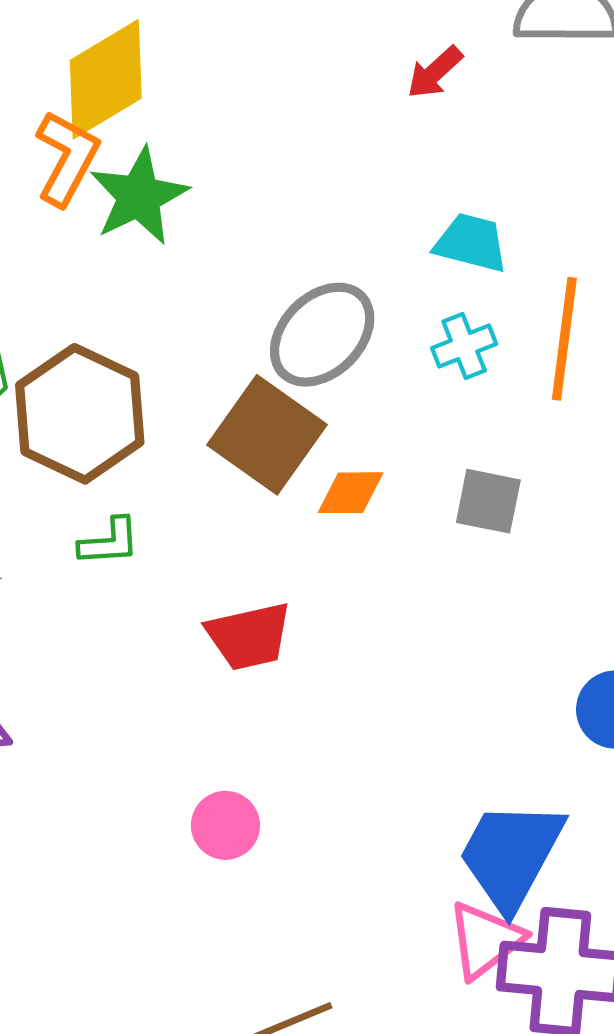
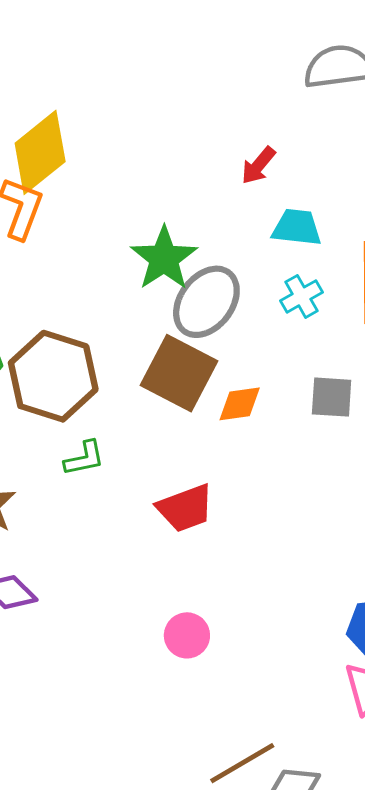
red arrow: (435, 72) -> (258, 165), moved
green star: (139, 196) -> (164, 258), moved

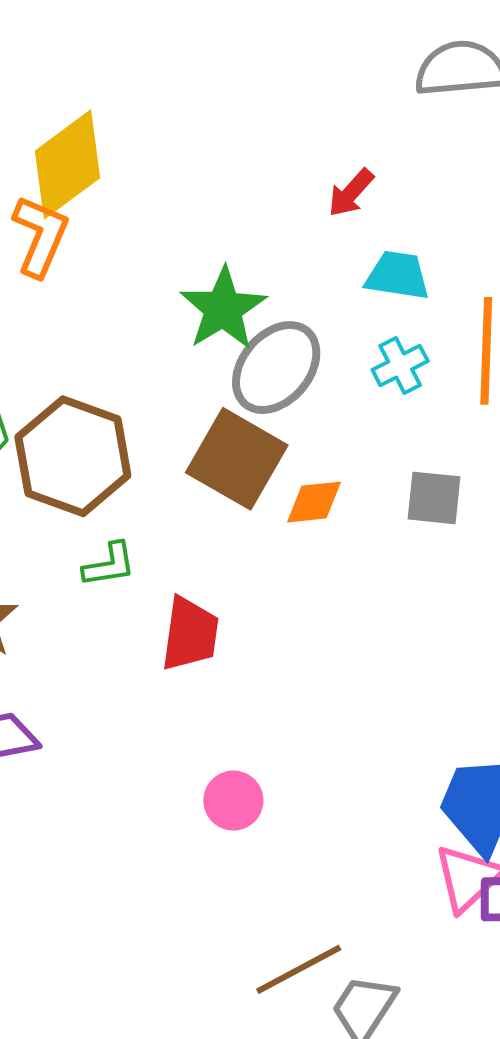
red trapezoid: (185, 508) -> (190, 634), moved, turned -64

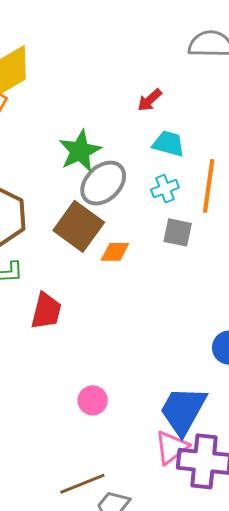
gray square: (434, 498) -> (178, 232), moved
pink circle: (233, 801) -> (93, 400), moved

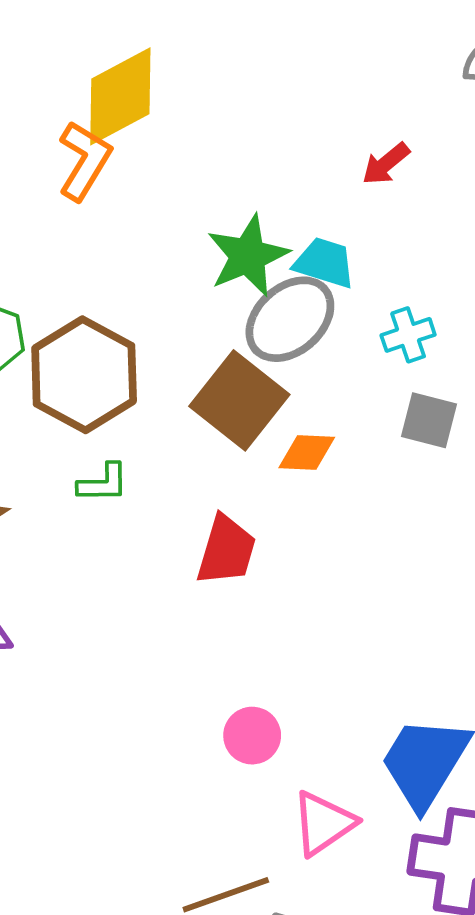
cyan trapezoid: (168, 144) -> (325, 263), moved
red trapezoid: (46, 311) -> (226, 550), moved
pink triangle: (171, 447) -> (323, 823), moved

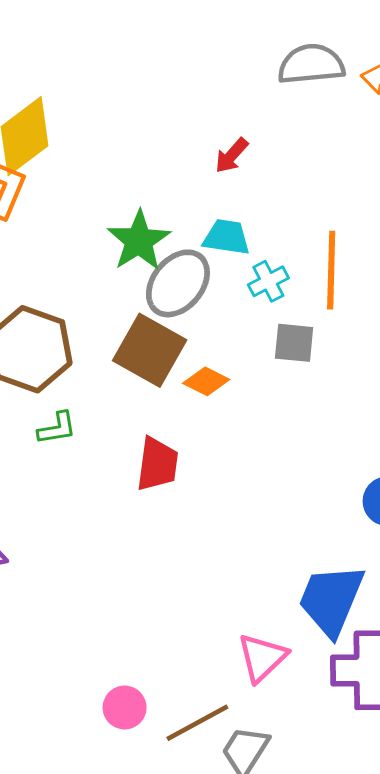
cyan trapezoid: (325, 263) -> (226, 237), moved
orange diamond: (307, 452) -> (206, 381), turned 33
pink circle: (252, 736) -> (125, 708), moved

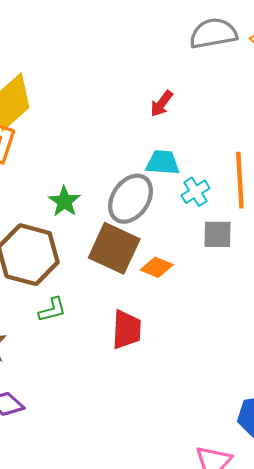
green star: (139, 241) -> (64, 201), moved, size x0.7

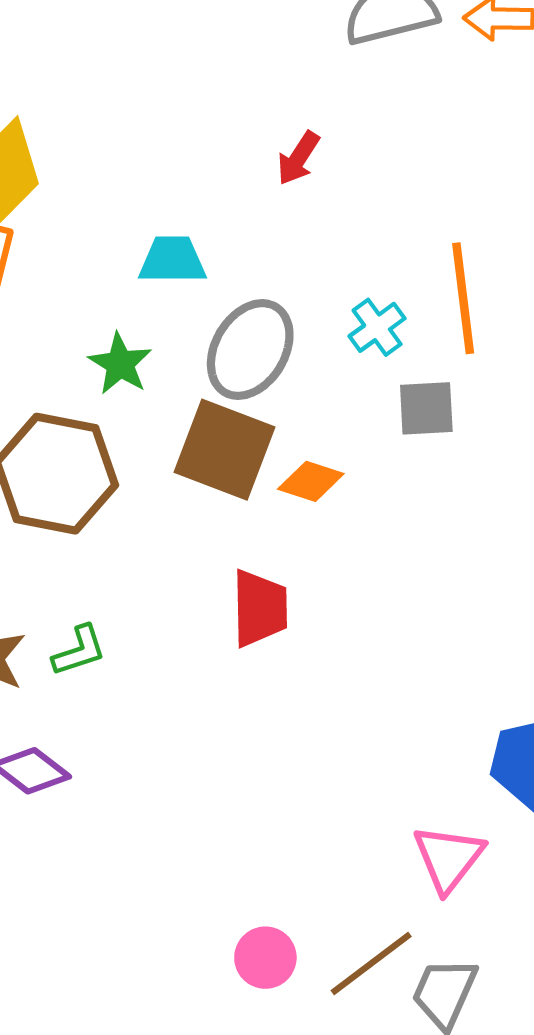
cyan trapezoid: (163, 163) -> (172, 260), moved
green L-shape: (52, 310) -> (79, 651), moved

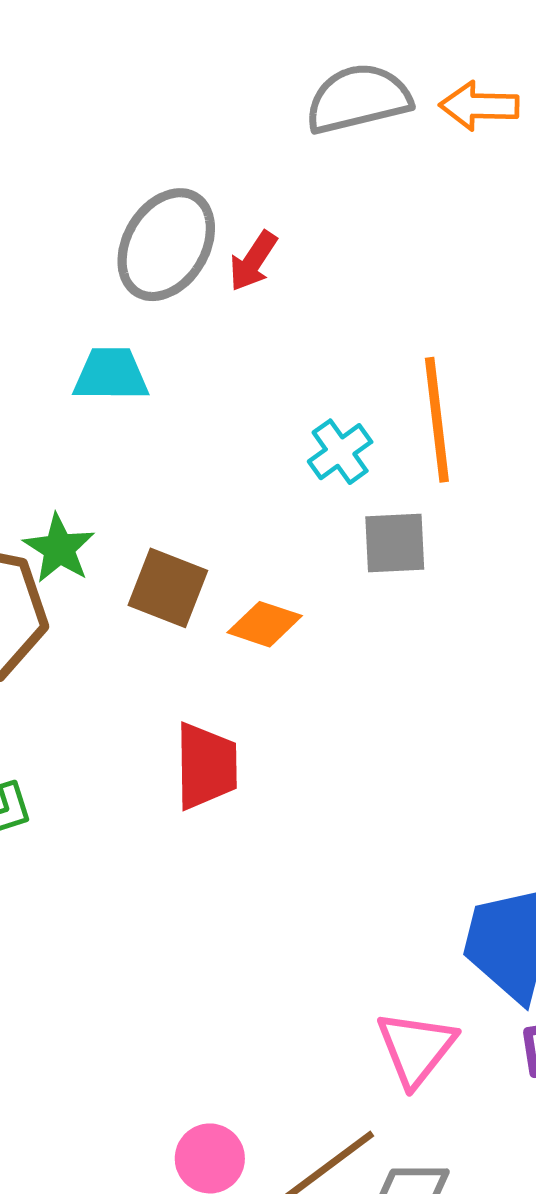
gray ellipse: (250, 350) -> (166, 245), moved
green star: (120, 364) -> (59, 548), moved
brown square: (225, 450) -> (168, 588), size x0.7

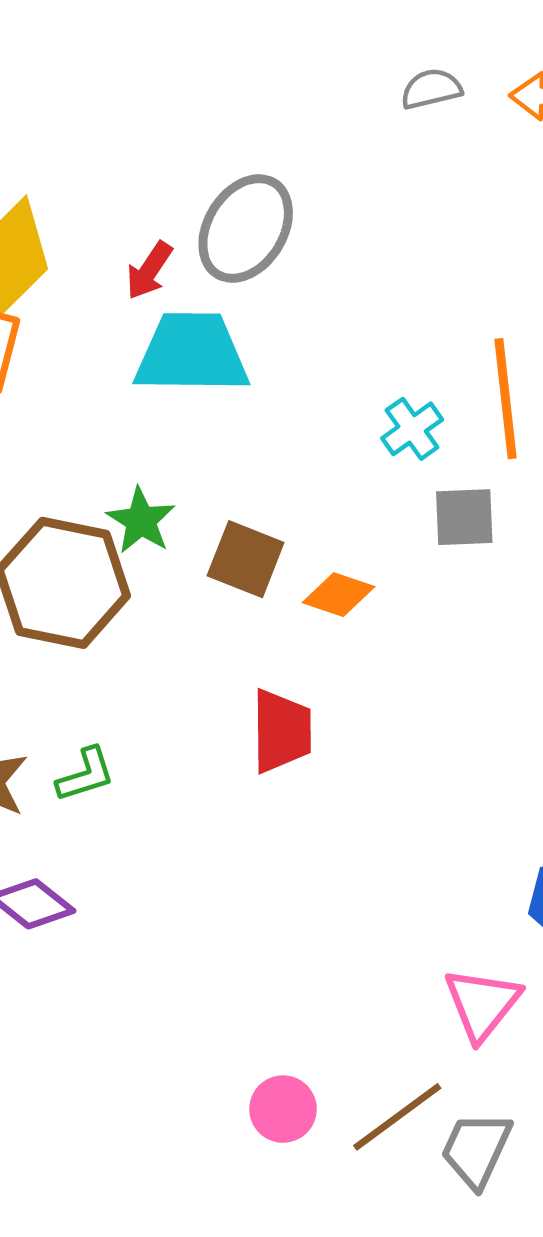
gray semicircle: (358, 99) -> (431, 89), size x0.6
red arrow: (253, 261) -> (149, 270), moved
cyan trapezoid: (111, 374) -> (192, 353), size x1.6

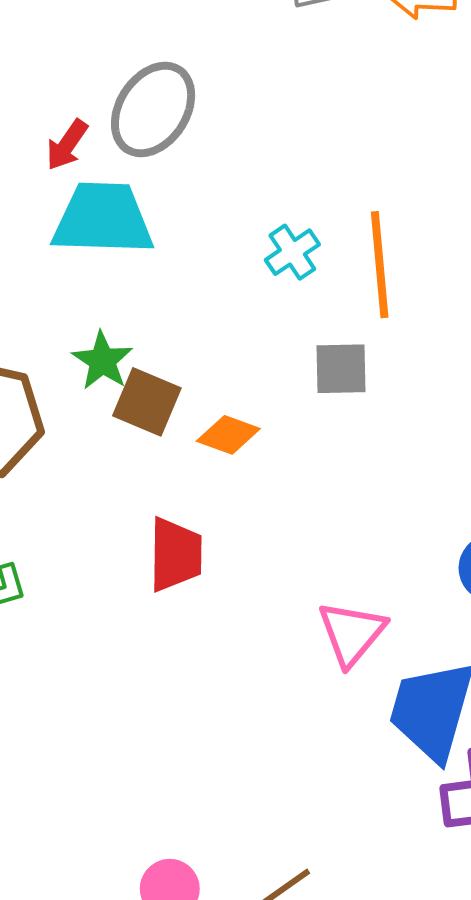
cyan cross: (412, 429) -> (292, 252), moved
green star: (141, 521) -> (102, 361), moved
pink triangle: (482, 1004) -> (352, 633), moved

